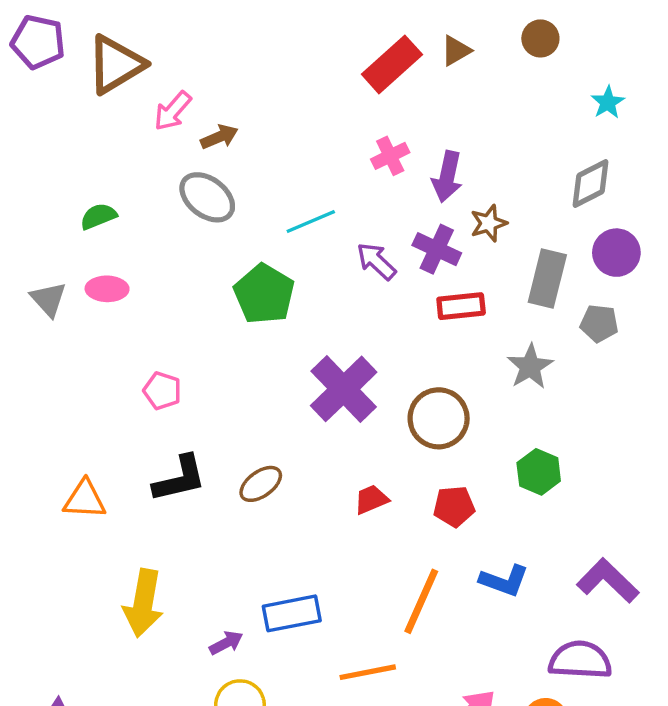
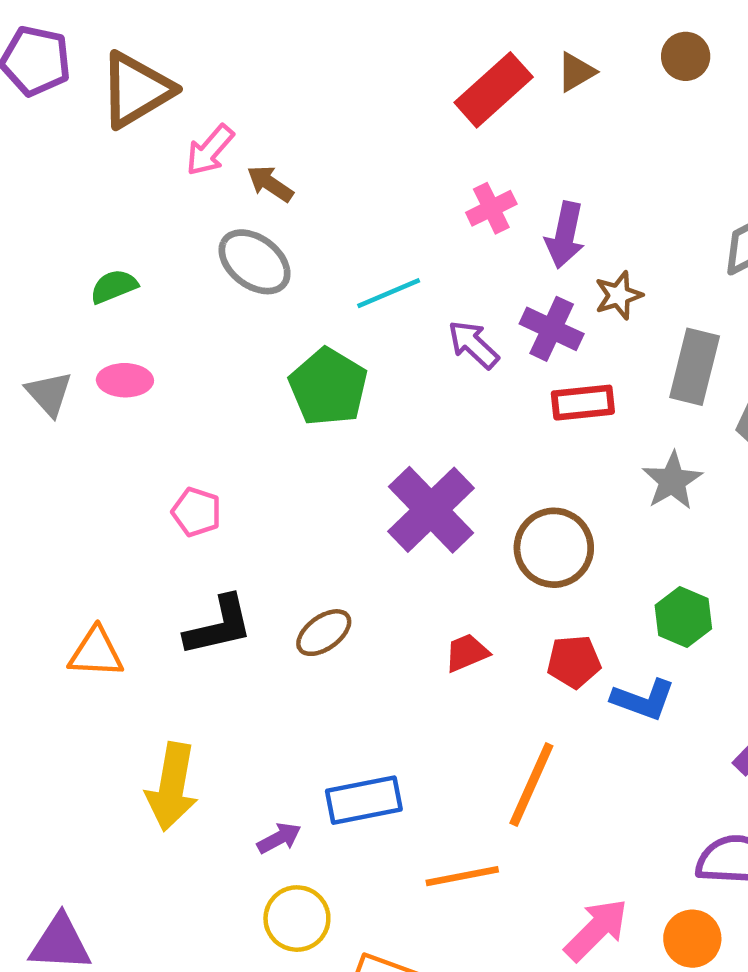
brown arrow: (219, 137) -> (270, 184), turned -123
blue L-shape: (504, 581) -> (643, 700), moved

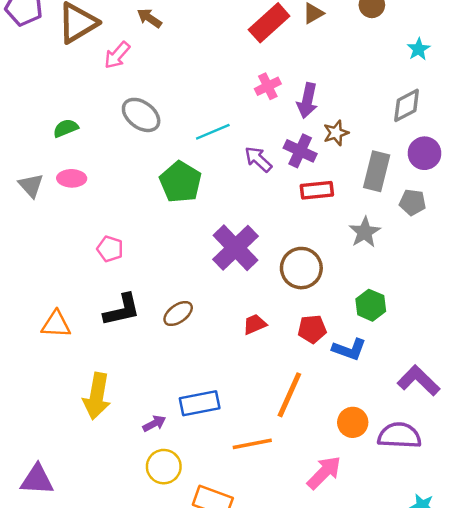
brown arrow: (270, 184) -> (149, 18), moved
orange circle: (692, 939) -> (353, 422), moved

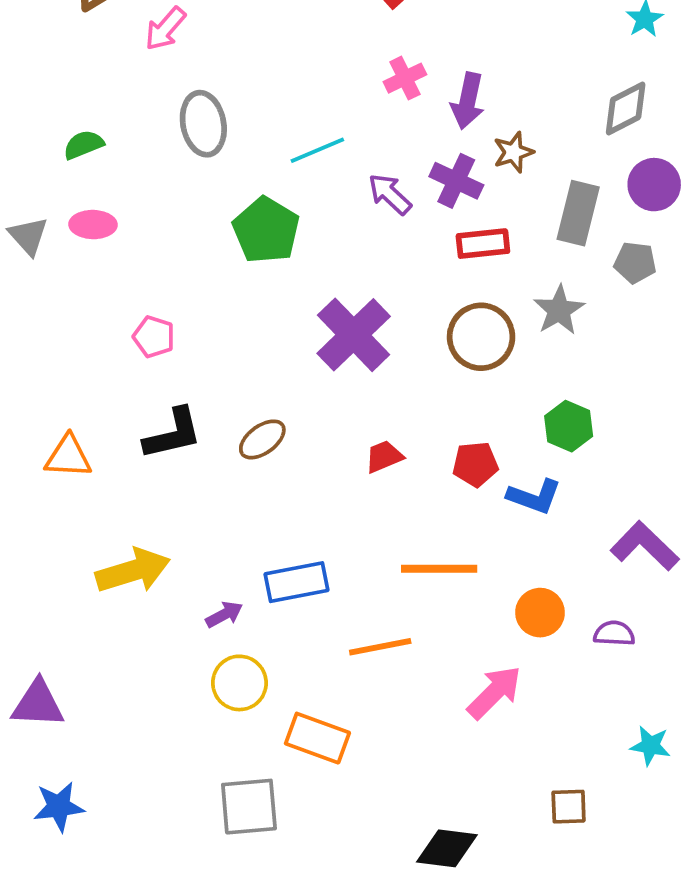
gray ellipse: (141, 115) -> (203, 124), turned 42
brown circle: (301, 268) -> (481, 337), moved
orange line: (289, 395) -> (439, 569), turned 66
yellow arrow: (97, 396) -> (133, 571), turned -117
purple semicircle: (399, 436) -> (614, 633), size x0.6

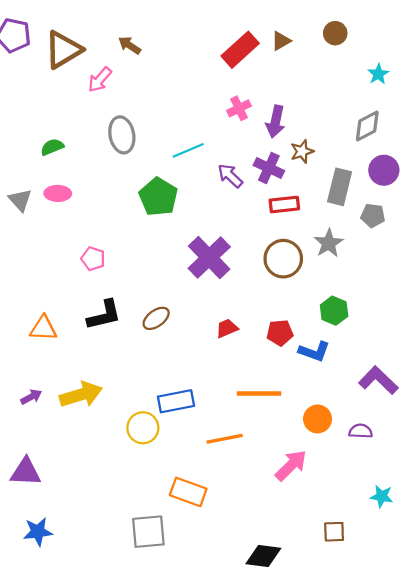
purple arrow: (224, 614) -> (31, 397), moved
yellow circle: (239, 683) -> (143, 428), moved

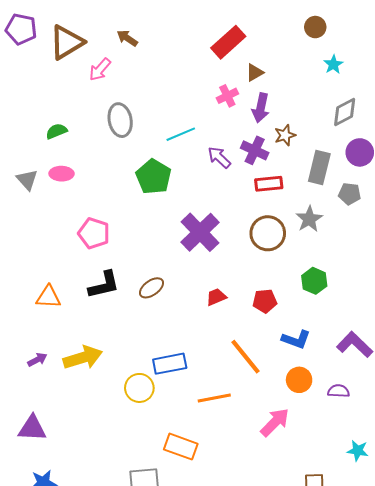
brown triangle: (281, 41) -> (255, 73), moved
cyan star: (378, 74) -> (333, 64), moved
pink pentagon: (93, 259) -> (94, 233), size x1.4
blue L-shape: (314, 352) -> (296, 339), moved
orange line: (259, 394) -> (246, 357), turned 51

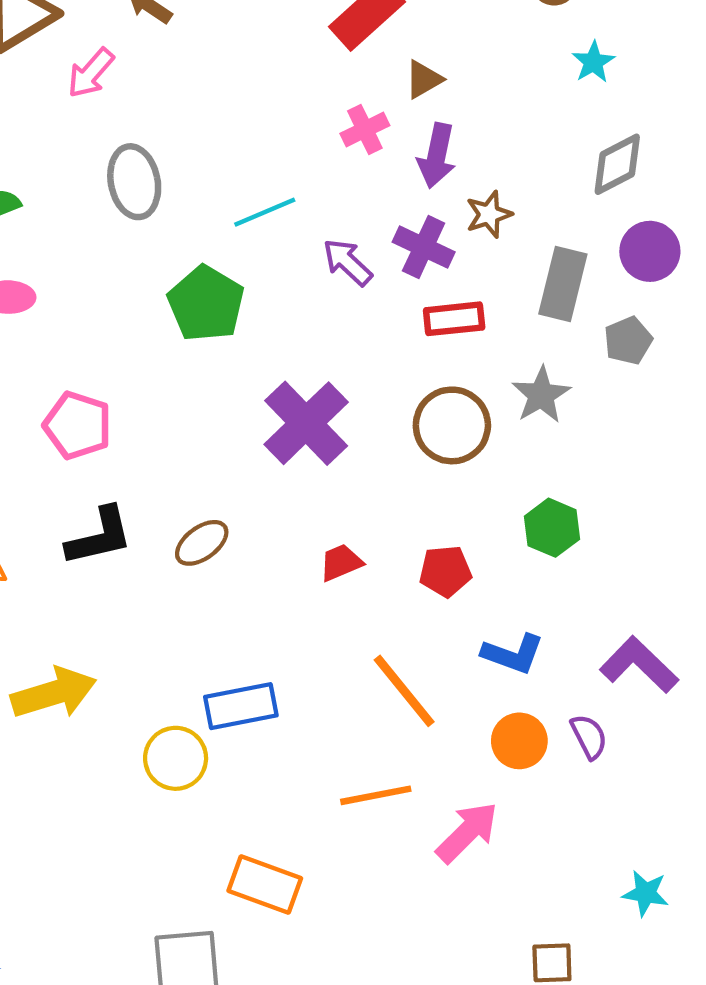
gray pentagon: (350, 194) -> (628, 341), turned -30
purple semicircle: (339, 391) -> (589, 737), moved, turned 60
orange line: (214, 398) -> (376, 795), moved

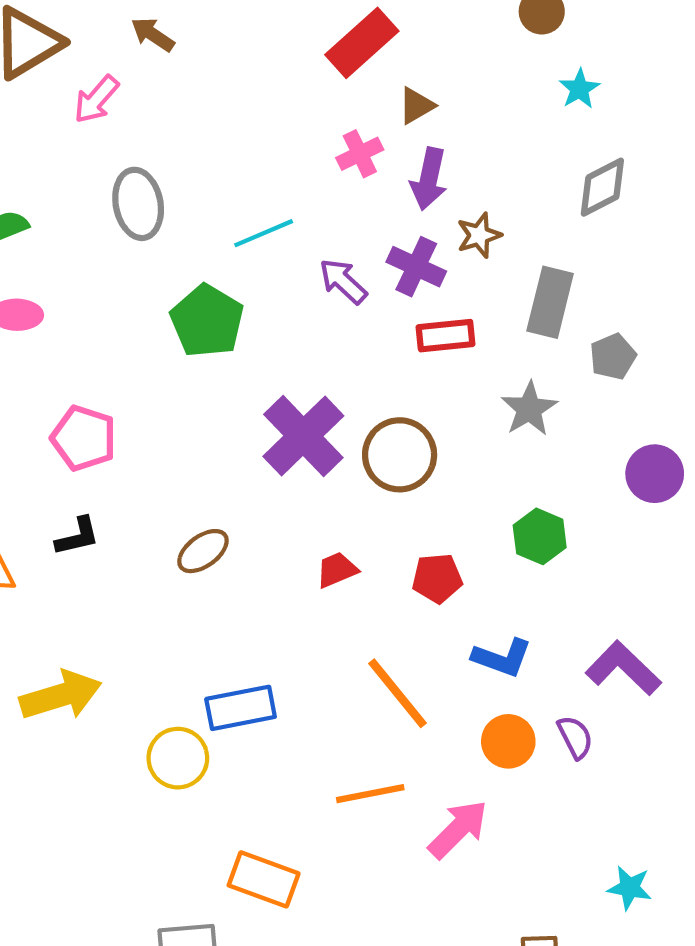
purple circle: (650, 251) -> (655, 474), moved
brown circle: (452, 425) -> (400, 455), moved
black L-shape: (99, 536) -> (77, 536), moved, size x0.7

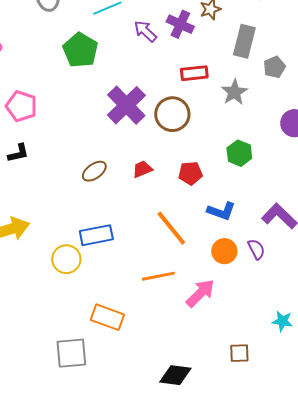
red rectangle: (446, 336) -> (194, 73), moved
brown ellipse: (203, 551) -> (94, 171), moved

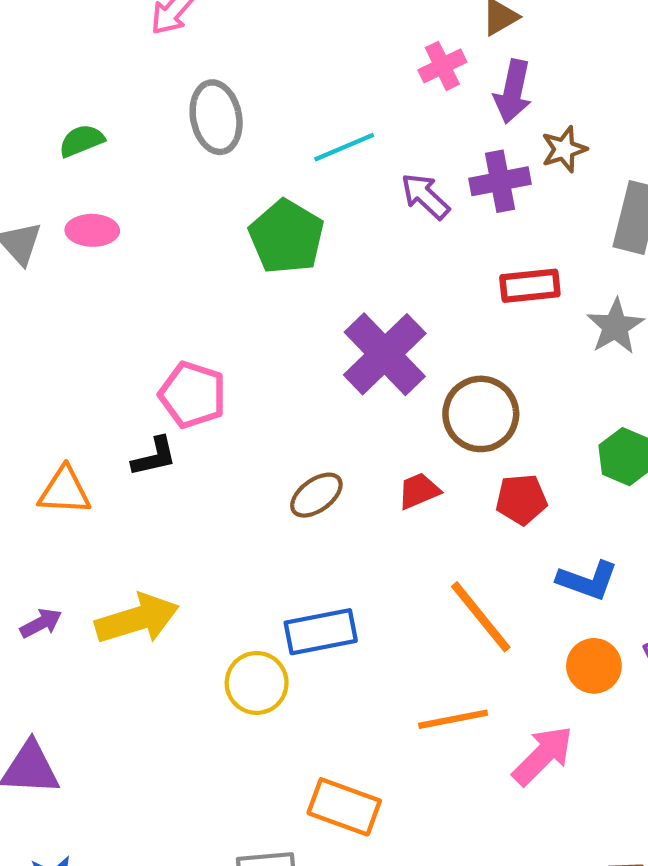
purple cross: (180, 24) -> (500, 181), turned -36
pink pentagon: (21, 106) -> (193, 395), moved
brown circle: (172, 114) -> (481, 414), moved

